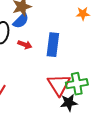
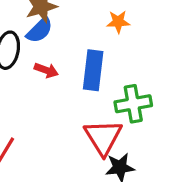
orange star: (83, 14) -> (118, 22), moved
green cross: (77, 84) -> (133, 104), moved

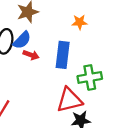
blue semicircle: (40, 30) -> (22, 40), moved
red triangle: (103, 137) -> (69, 100), turned 48

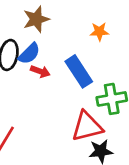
blue rectangle: (63, 55) -> (79, 71), turned -40

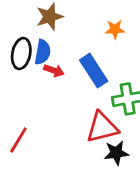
blue semicircle: (29, 54) -> (43, 52), turned -35

